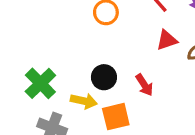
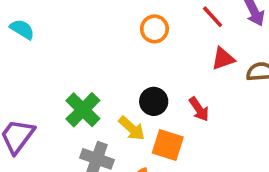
yellow arrow: (84, 101) -> (132, 128), turned 30
orange square: (116, 117) -> (168, 145), turned 32

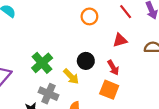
red triangle: (223, 59) -> (120, 40), moved
orange square: (168, 145) -> (109, 90), moved

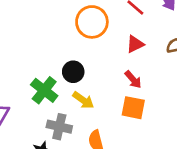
orange circle: (89, 16) -> (92, 22), size x1.5
black circle: (86, 61) -> (73, 72), moved

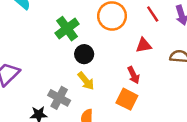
green cross: (44, 90) -> (67, 29), moved

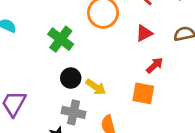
black circle: (84, 54) -> (71, 78), moved
red arrow: (134, 75) -> (155, 65), moved, turned -91

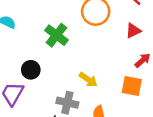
black circle: (71, 78) -> (31, 70), moved

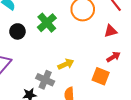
black circle: (31, 70) -> (17, 31), moved
yellow arrow: (88, 80) -> (66, 64), turned -70

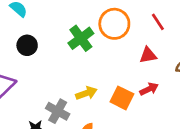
green cross: (47, 23) -> (81, 38), moved
orange square: (101, 76) -> (122, 98), moved

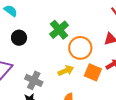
orange circle: (114, 24) -> (80, 48), moved
gray cross: (58, 111) -> (34, 80), moved

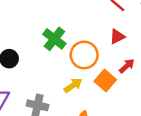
orange square: (93, 72) -> (105, 81), turned 30

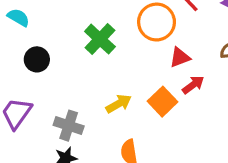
red triangle: (117, 37) -> (180, 57), moved
orange circle: (84, 55) -> (157, 22), moved

